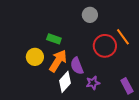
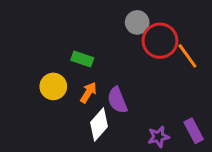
red circle: (105, 46) -> (160, 41), moved
orange arrow: (58, 61) -> (88, 93), size x0.6
purple star: (93, 83) -> (158, 137), moved

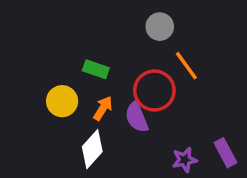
red circle: (160, 41) -> (154, 91), moved
orange line: (187, 56) -> (186, 66), moved
white diamond: (99, 125) -> (92, 149), moved

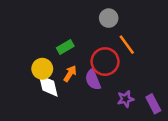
green rectangle: (96, 69) -> (65, 47), turned -49
white diamond: (92, 149) -> (48, 86), moved, turned -55
purple star: (185, 160) -> (126, 99), moved

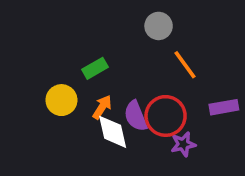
red circle: (105, 62) -> (166, 116), moved
white diamond: (48, 86) -> (113, 132), moved
purple rectangle: (153, 104) -> (224, 107), moved, turned -72

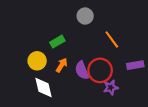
gray circle: (159, 26) -> (85, 16), moved
white diamond: (113, 132) -> (43, 87), moved

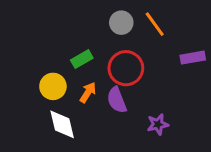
orange line: (112, 39) -> (155, 24), moved
purple rectangle: (135, 65) -> (193, 58), moved
red circle: (100, 70) -> (126, 68), moved

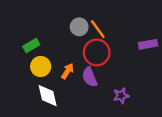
gray circle: (121, 23) -> (79, 27), moved
orange line: (155, 24) -> (98, 29), moved
green rectangle: (82, 59) -> (31, 45), moved

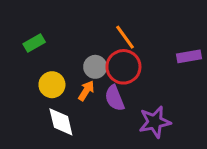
gray circle: (79, 27) -> (95, 67), moved
green rectangle: (31, 45) -> (34, 43), moved
purple star: (121, 96) -> (155, 122), size x1.5

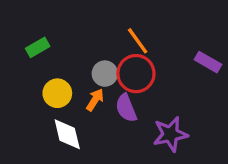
purple rectangle: (189, 56) -> (208, 62), turned 40

